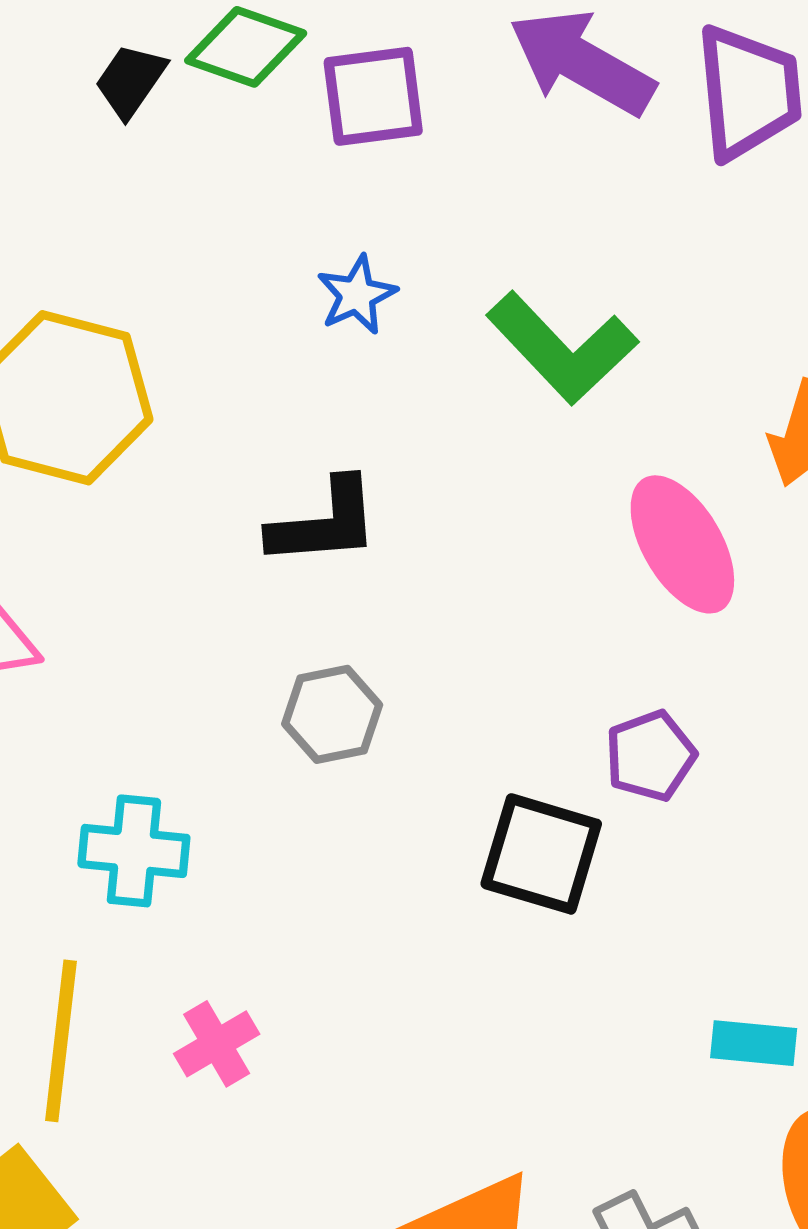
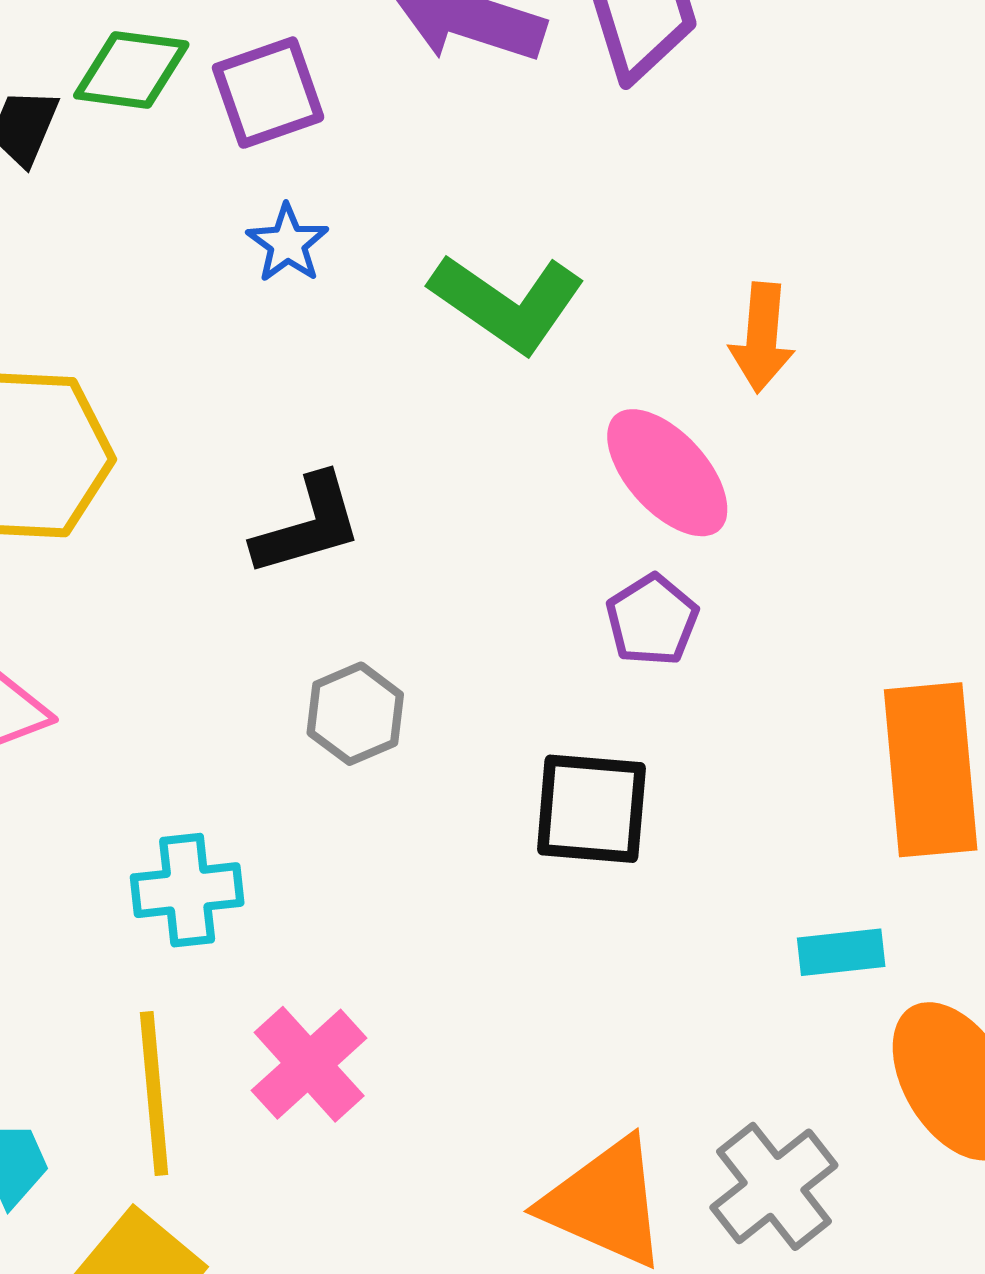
blue star: (357, 295) -> (288, 243), moved
purple pentagon: (650, 756) -> (652, 620), moved
pink cross: (217, 1044) -> (309, 1064), size x1.4

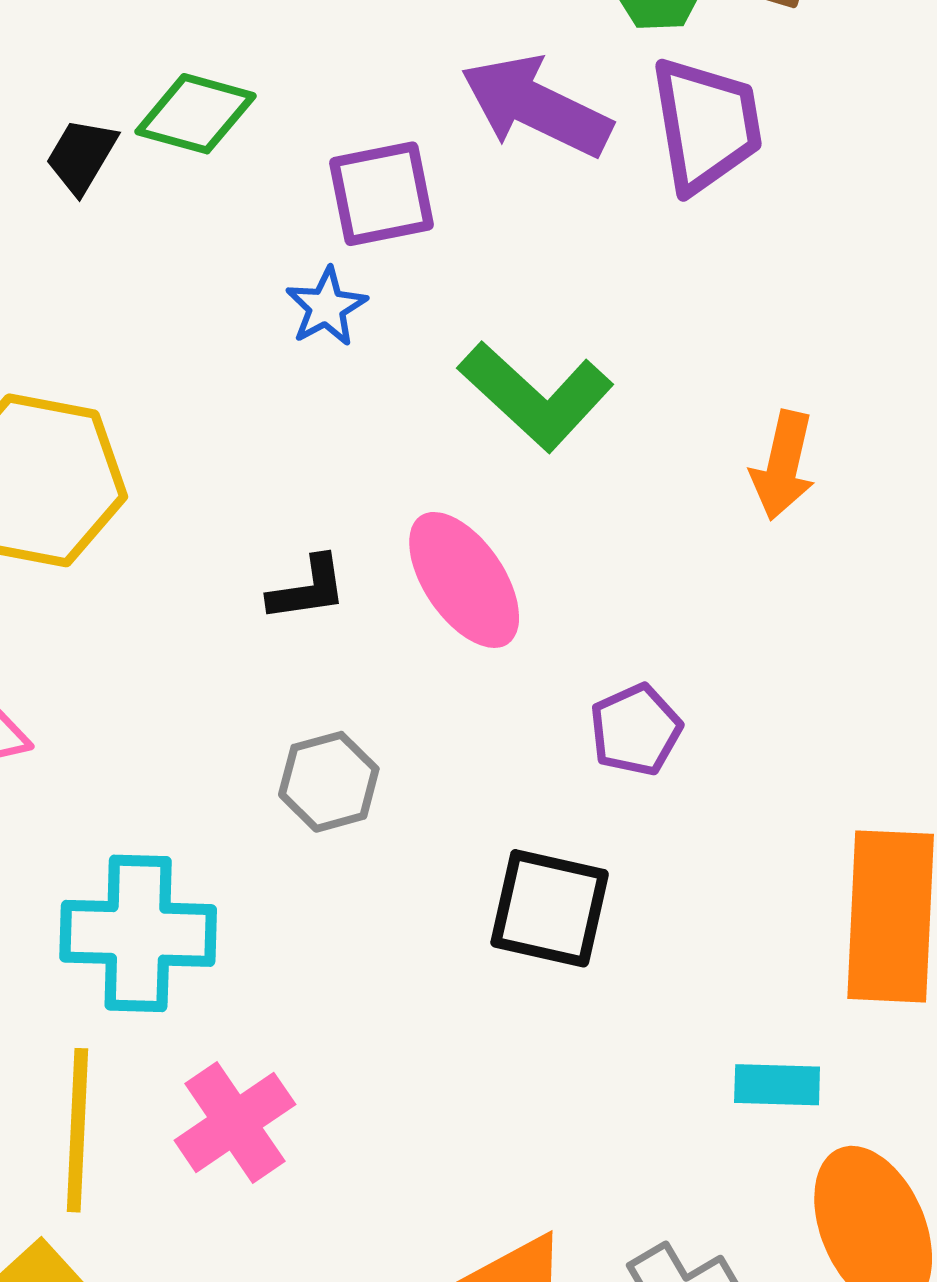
purple square: (268, 93) -> (381, 194), moved
pink ellipse: (667, 473) -> (464, 580), moved
black L-shape: (308, 525) -> (308, 589), size x0.7
cyan cross: (187, 890) -> (138, 933), size x1.4

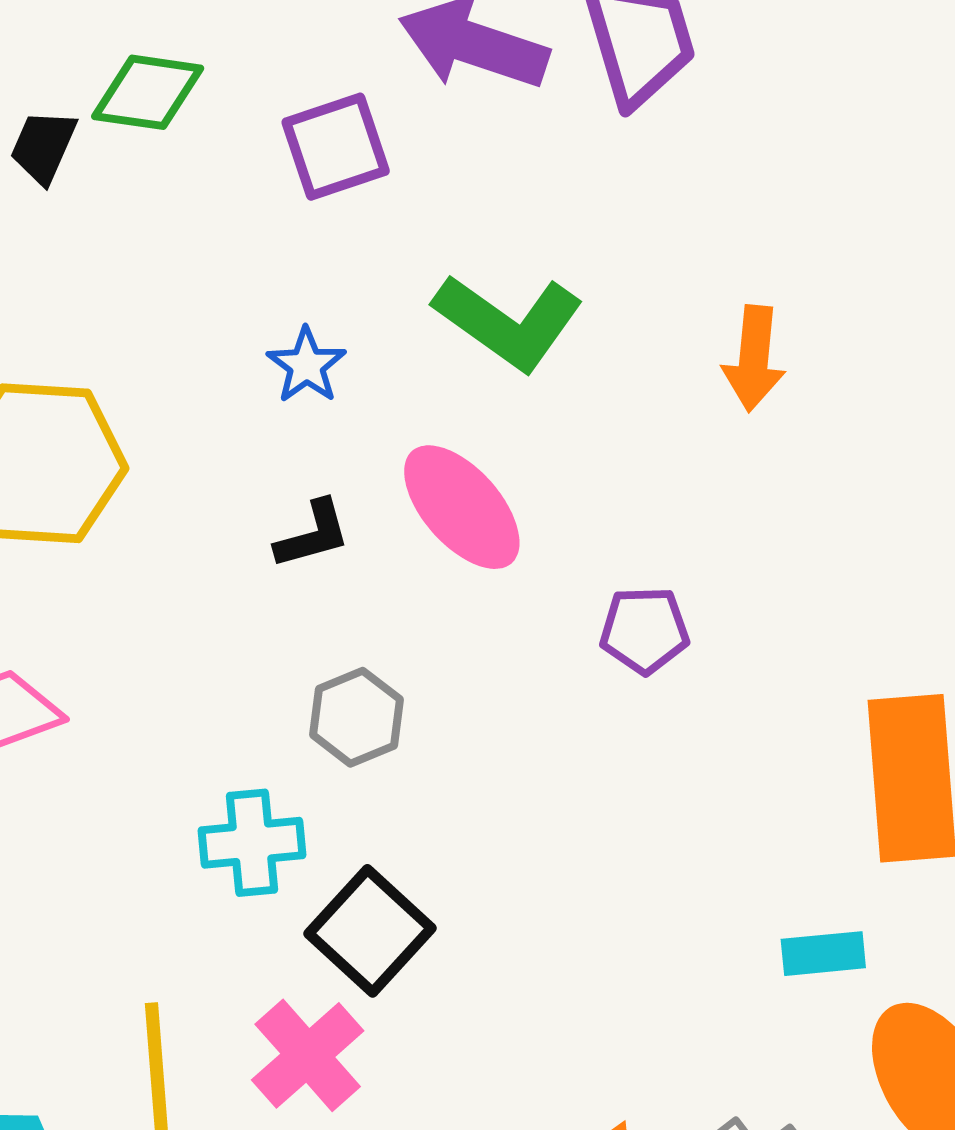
blue star: (326, 307) -> (307, 365), moved
purple pentagon: (636, 730) -> (644, 630), turned 30
black square: (550, 908) -> (370, 931), moved, turned 37
cyan cross: (138, 933) -> (252, 843), moved, size x0.7

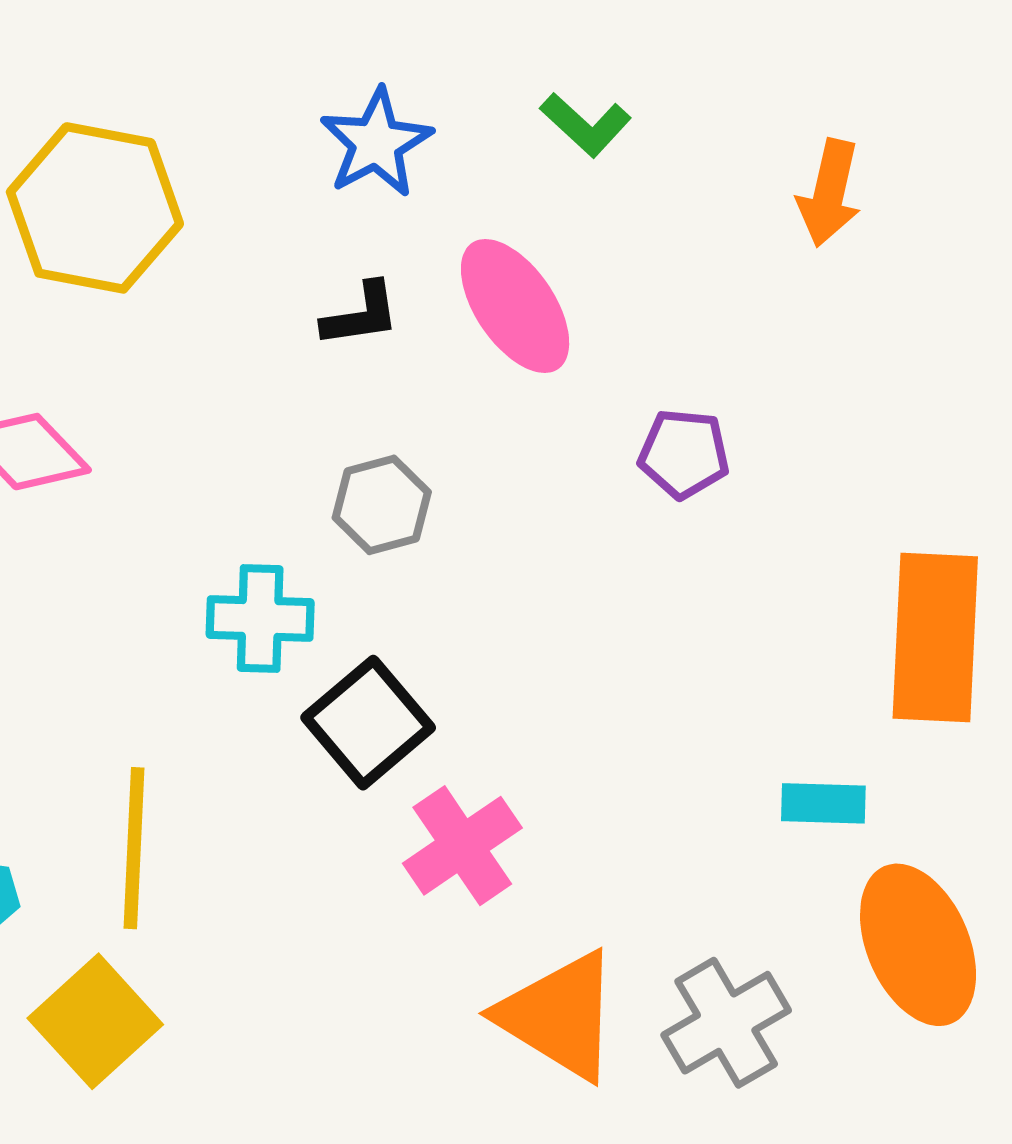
green L-shape: (508, 322) -> (586, 125), size x0.6
blue star: (307, 365) -> (376, 143), size x1.4
pink cross: (308, 1055) -> (462, 846), moved

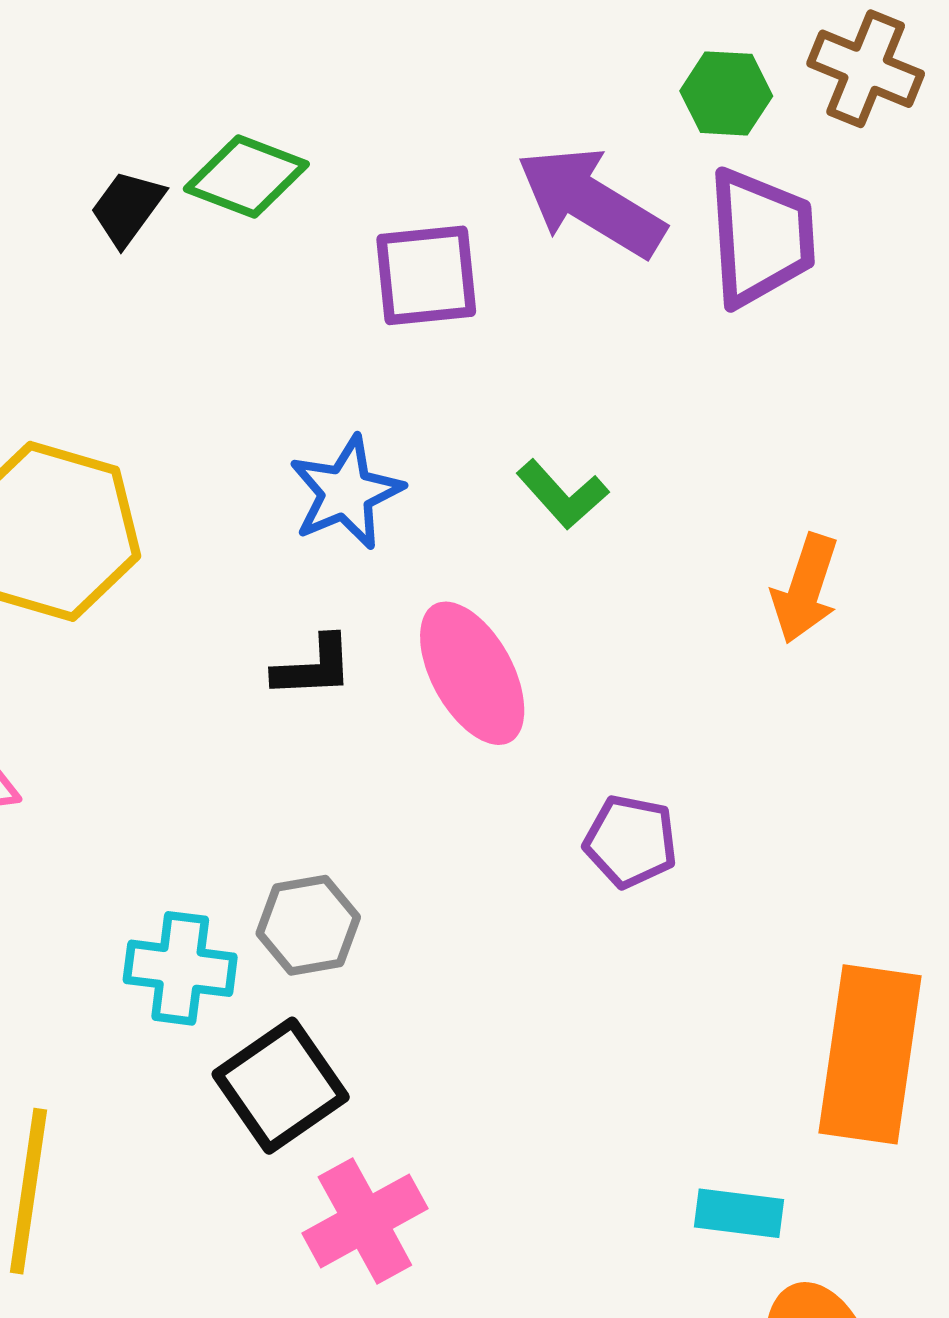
gray hexagon: (382, 505) -> (308, 925), moved

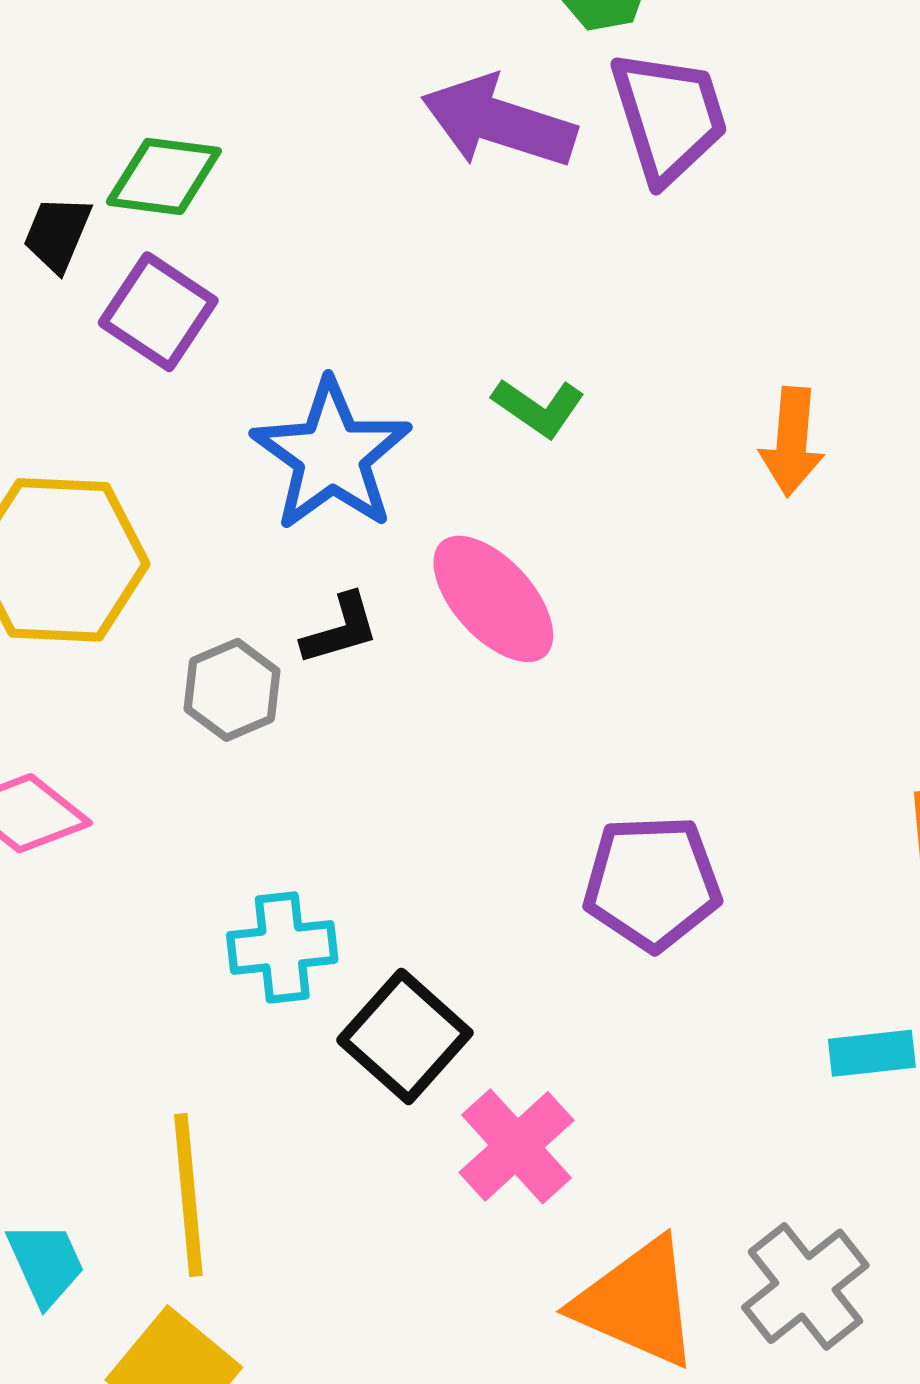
purple square: (426, 275) -> (158, 312), moved, turned -37
blue star: (346, 492) -> (331, 455), size x1.4
purple pentagon: (631, 841) -> (652, 883), moved, size x1.5
gray hexagon: (308, 925) -> (232, 690), moved

